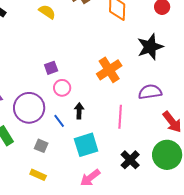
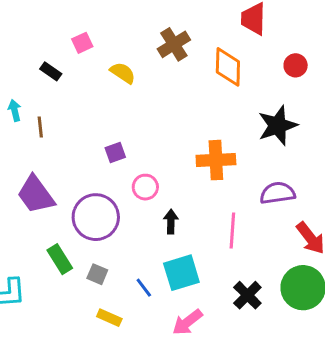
purple square: (51, 68) -> (115, 152), moved
orange cross: (109, 70) -> (216, 160), turned 30
blue line: (59, 121) -> (144, 288), moved
gray square: (41, 146) -> (97, 274), moved

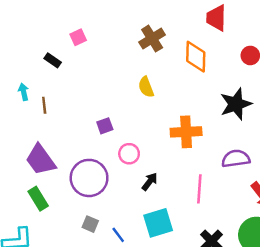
yellow semicircle: (123, 73) -> (146, 87), moved, turned -145
black arrow: (171, 222) -> (150, 182), turned 36
green rectangle: (60, 259) -> (38, 199), moved
blue line: (144, 288) -> (118, 235), moved

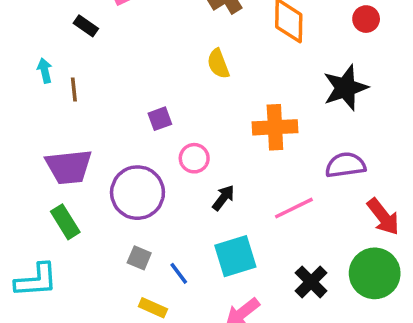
purple trapezoid: (41, 160) -> (69, 167), turned -60
pink line: (199, 189) -> (294, 208), turned 60

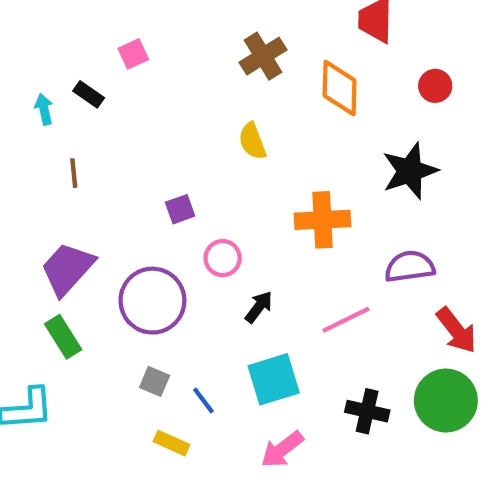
cyan arrow: (45, 71) -> (44, 109), moved
purple trapezoid: (69, 167) -> (67, 269), turned 138
black cross: (311, 282) -> (367, 411), turned -32

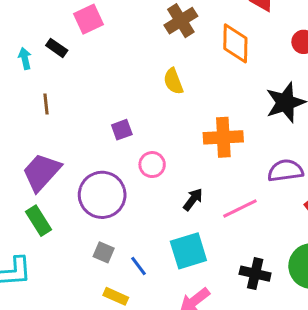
pink square: (133, 54) -> (88, 19), size x1.4
black arrow: (259, 307) -> (193, 199), moved

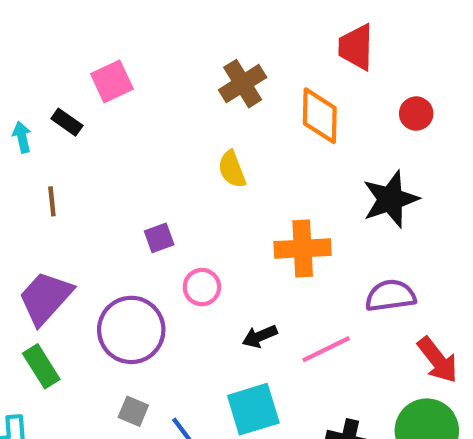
black arrow: (193, 199) -> (260, 336), turned -150

